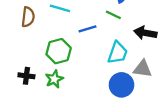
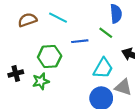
brown semicircle: (28, 17) -> (27, 20), turned -126
black cross: (26, 76) -> (16, 74), turned -32

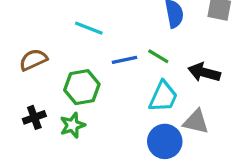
brown semicircle: (27, 20) -> (33, 60), moved
green line: (106, 33) -> (158, 56), moved

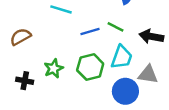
green hexagon: (82, 87) -> (90, 67), moved
black cross: (34, 117) -> (25, 81), turned 35
green star: (72, 125) -> (54, 68), moved

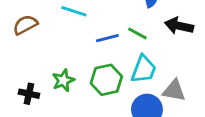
black arrow: (151, 36) -> (179, 26), moved
brown semicircle: (21, 37) -> (25, 25), moved

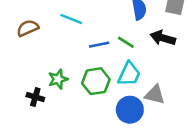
black cross: (29, 94) -> (35, 97), moved

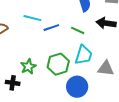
blue line: (99, 45) -> (51, 28), moved
blue circle: (130, 110) -> (77, 87), moved

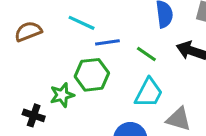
green hexagon: (58, 64) -> (92, 75), moved

